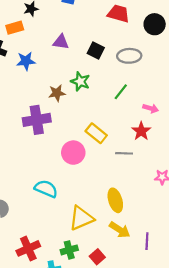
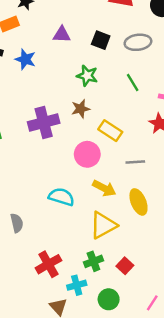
blue star: (26, 61) -> (25, 59), turned 30
green line: (121, 92) -> (133, 83), turned -63
brown star: (57, 93) -> (81, 109), moved
gray line: (124, 153) -> (135, 162), moved
yellow arrow: (120, 230) -> (104, 188), moved

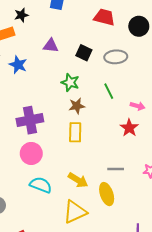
brown star: (81, 109) -> (77, 106), moved
yellow rectangle: (110, 131) -> (75, 132), moved, turned 54
pink circle: (87, 154) -> (31, 153), moved
gray line: (135, 162) -> (116, 169), moved

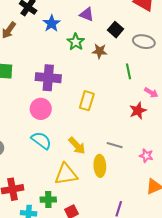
green star: (70, 82) -> (76, 42), moved
brown star: (77, 106) -> (100, 51), moved

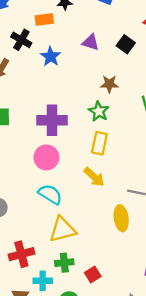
black square: (115, 30) -> (126, 44), moved
green star: (76, 42) -> (99, 111), moved
yellow arrow: (77, 146) -> (94, 177), moved
yellow triangle: (66, 174) -> (62, 229), moved

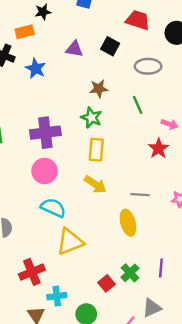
green cross: (64, 263) -> (130, 273), moved, turned -30

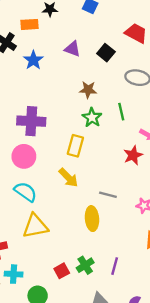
green star: (91, 118) -> (92, 118), moved

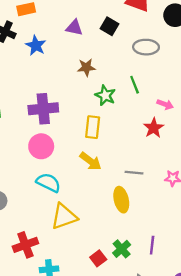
brown star: (88, 90) -> (86, 67), moved

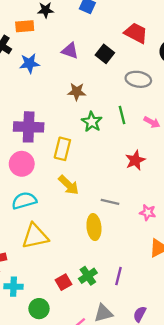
blue star: (36, 45) -> (29, 63), turned 30
pink arrow: (165, 104) -> (152, 122), moved
yellow rectangle: (93, 127) -> (62, 149), moved
cyan semicircle: (48, 183) -> (24, 201), turned -50

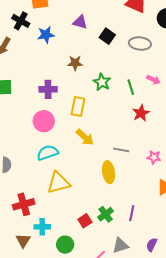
black square: (105, 54) -> (107, 36), moved
brown star: (77, 92) -> (75, 63), moved
green line: (122, 115) -> (131, 87), moved
purple cross: (29, 127) -> (48, 89), size x0.7

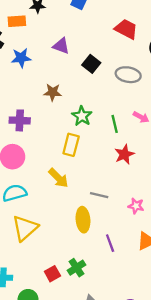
yellow rectangle: (78, 107) -> (71, 145), moved
yellow triangle: (58, 183) -> (25, 228), turned -30
purple line: (132, 213) -> (110, 243), moved, turned -35

